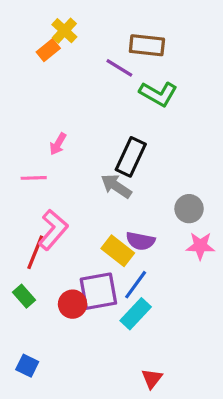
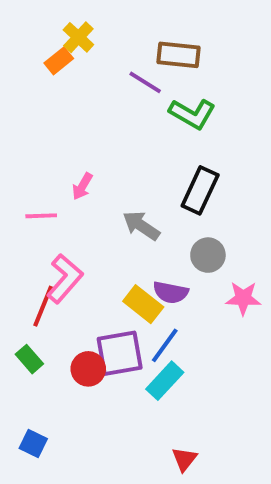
pink arrow: (58, 144) -> (82, 186), moved
black rectangle: (131, 157) -> (200, 190), moved
gray circle: (189, 209) -> (208, 255), moved

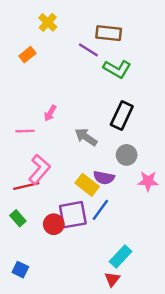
orange rectangle: (59, 61) -> (27, 55), moved
red line: (43, 306) -> (26, 186), turned 55
cyan rectangle: (165, 381) -> (121, 256), moved

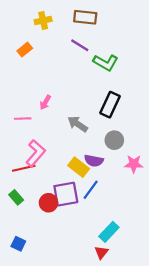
yellow cross: (48, 22) -> (43, 20), turned 35
brown rectangle: (109, 33) -> (85, 17), moved

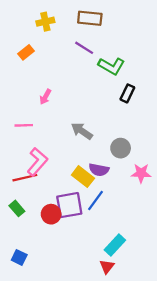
pink arrow: (45, 102) -> (45, 97), moved
black rectangle: (110, 105) -> (127, 93), moved, size x0.7

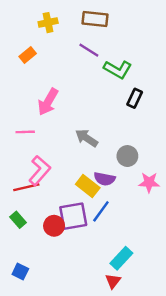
pink arrow: (45, 97) -> (48, 102), size x1.6

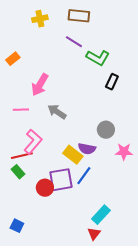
orange rectangle: (28, 55) -> (13, 59), moved
gray arrow: (86, 138) -> (57, 112), moved
green rectangle: (18, 220) -> (18, 172), moved

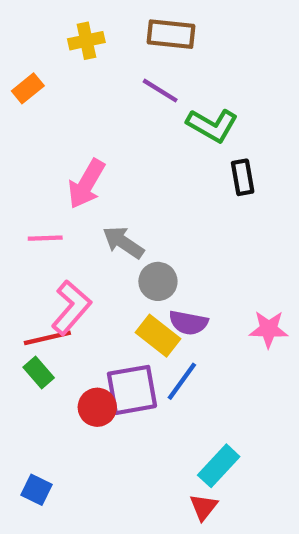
orange rectangle: (13, 59) -> (28, 88), moved
black rectangle: (112, 82) -> (243, 177), turned -35
gray circle: (106, 130) -> (158, 281), moved

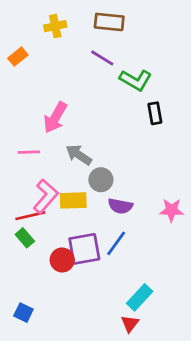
yellow rectangle: (158, 336) -> (73, 200), moved, turned -40

